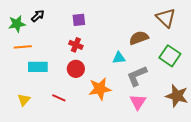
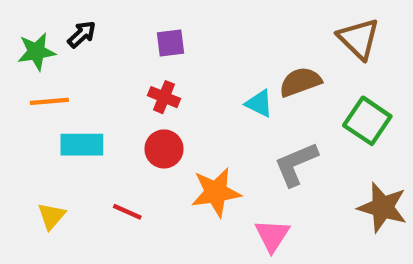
cyan triangle: (119, 58) -> (259, 104), moved, turned 32
pink triangle: (138, 102) -> (272, 235), moved

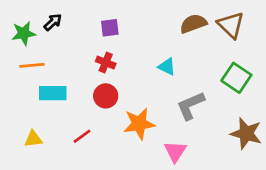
brown semicircle: (300, 82) -> (193, 24), moved
red line: (127, 212) -> (82, 136), turned -60
yellow triangle: (52, 216) -> (33, 139), turned 42

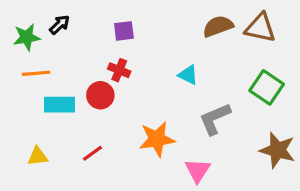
brown triangle: (231, 25) -> (260, 28), turned -32
red circle: (106, 96) -> (100, 95), moved

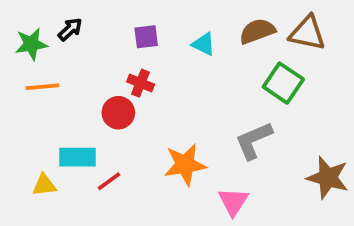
cyan triangle: (188, 75) -> (204, 44), moved
green square: (267, 87) -> (283, 83), moved
cyan rectangle: (60, 105) -> (78, 157), moved

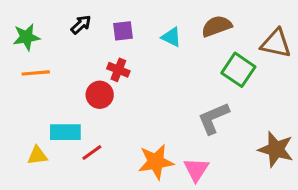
black arrow: (70, 29) -> (81, 25), moved
brown triangle: (307, 33) -> (276, 43), moved
orange star: (185, 165) -> (156, 162), moved

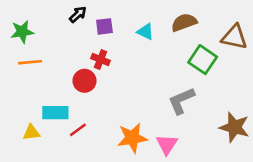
black arrow: (81, 25) -> (78, 14), moved

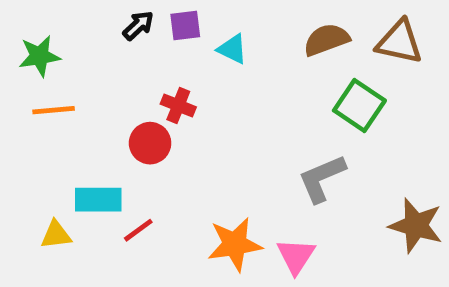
purple square: (104, 26) -> (185, 25), moved
cyan triangle: (146, 32) -> (232, 49), moved
brown triangle: (234, 37) -> (399, 42), moved

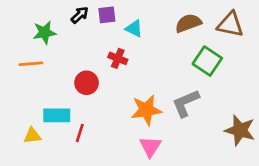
green star: (39, 56) -> (44, 33), moved
red cross: (178, 105) -> (118, 58), moved
red line: (138, 230) -> (80, 133), turned -36
orange star: (235, 244) -> (146, 110), moved
pink triangle: (296, 256) -> (150, 147), moved

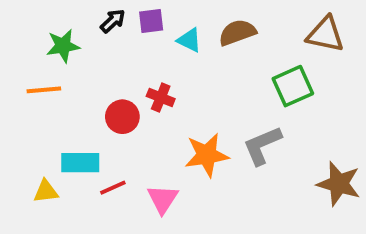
brown semicircle: (188, 23) -> (237, 32), moved
red cross: (118, 58) -> (161, 98), moved
green square: (207, 61) -> (293, 86), turned 32
red line: (80, 133) -> (113, 188), turned 48
pink triangle: (150, 147) -> (163, 199), moved

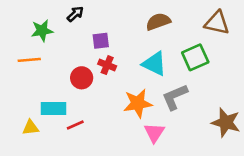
purple square: (151, 21) -> (101, 41), moved
cyan triangle: (189, 40) -> (154, 64), moved, size x1.5
pink triangle: (163, 199) -> (154, 133), moved

